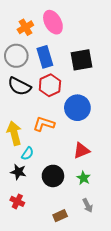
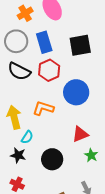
green star: (84, 178) -> (91, 155), moved

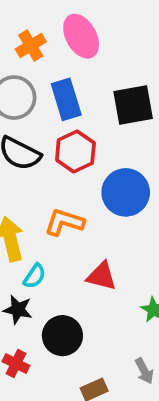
red triangle: (80, 134) -> (102, 276), moved, turned 36
black circle: (52, 159) -> (62, 336), moved

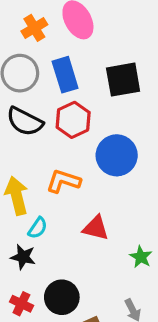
black circle: (62, 336) -> (62, 297), moved

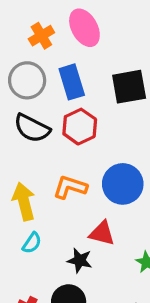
blue circle: (117, 155) -> (123, 184), moved
cyan semicircle: (38, 228) -> (32, 243), moved
black star: (23, 257) -> (80, 260), moved

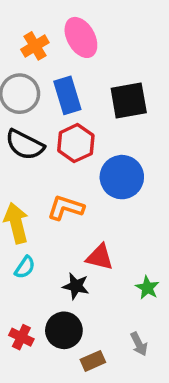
blue circle: (123, 184) -> (122, 177), moved

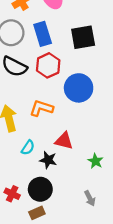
cyan semicircle: (25, 267) -> (28, 148), moved
brown rectangle: (93, 361) -> (37, 213), moved

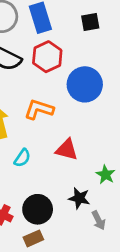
black square: (83, 37) -> (90, 22), size x0.6
black star: (48, 160) -> (79, 198), moved

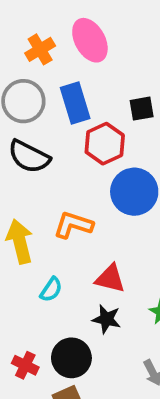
red hexagon: (47, 57) -> (105, 144), moved
black star: (79, 198) -> (107, 319), moved

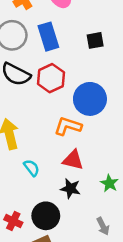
red hexagon: (105, 144) -> (51, 78), moved
orange L-shape: (73, 225) -> (68, 126), moved
cyan semicircle: (51, 290) -> (31, 168), turned -72

